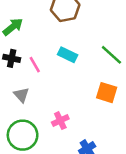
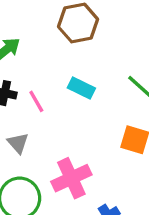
pink cross: (60, 121) -> (71, 178), size x1.6

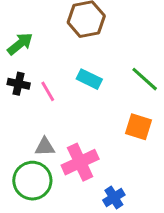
gray triangle: (18, 143) -> (45, 147), moved, turned -50

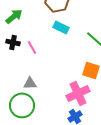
cyan rectangle: (89, 79) -> (61, 27), moved
pink cross: (80, 162) -> (78, 93), moved

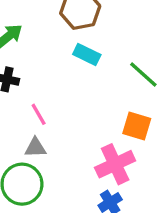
pink line: (32, 47) -> (39, 114), moved

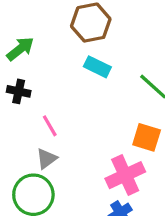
gray triangle: (35, 148) -> (47, 159), turned -35

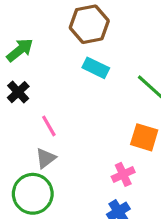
black cross: (19, 91) -> (18, 92), turned 35
pink cross: (125, 175) -> (123, 174), size x0.6

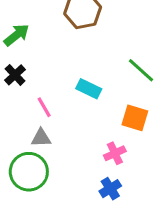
cyan rectangle: (96, 68) -> (89, 89), moved
gray triangle: (46, 158) -> (41, 138), turned 35

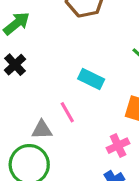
pink line: (44, 107) -> (67, 112), moved

